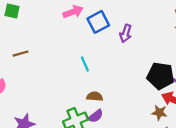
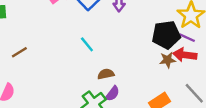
brown star: (159, 113) -> (168, 60), moved

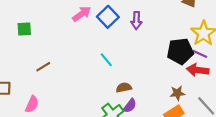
brown star: (168, 60) -> (177, 93), moved

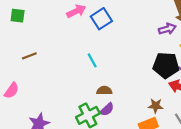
purple arrow: (136, 21) -> (167, 29), moved, turned -119

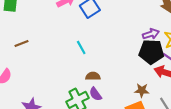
purple arrow: (167, 29) -> (151, 34), moved
purple semicircle: (107, 109) -> (95, 94), turned 96

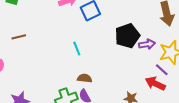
black pentagon: (151, 52) -> (127, 36), moved, turned -30

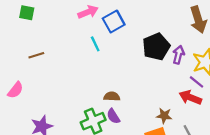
purple arrow: (147, 44) -> (178, 55), turned -63
cyan line: (77, 49) -> (95, 44), moved

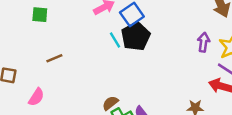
black pentagon: (156, 47) -> (136, 36), moved
brown semicircle: (112, 96) -> (110, 103), moved, turned -35

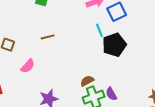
black pentagon: (136, 36) -> (114, 45), moved

